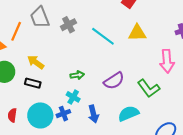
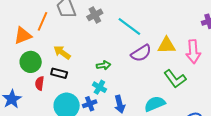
yellow triangle: (137, 33) -> (167, 45), moved
purple semicircle: (114, 81) -> (141, 53), moved
red semicircle: (12, 115) -> (40, 83), moved

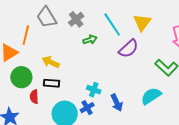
cyan line: (129, 27) -> (112, 25), turned 30
yellow triangle: (167, 45) -> (142, 22), moved, turned -42
green arrow: (104, 65) -> (90, 40), moved

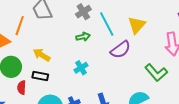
gray cross: (76, 19) -> (83, 12), moved
cyan cross: (94, 90) -> (81, 68), moved, turned 32

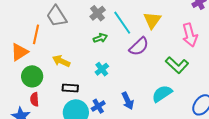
black rectangle: (40, 76) -> (70, 88), moved
red semicircle: (22, 88) -> (34, 99), moved

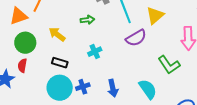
green arrow: (100, 38) -> (87, 20), moved
cyan semicircle: (162, 94) -> (148, 89), turned 75

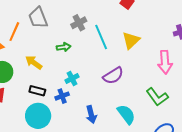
purple semicircle: (136, 38) -> (113, 76), moved
green L-shape: (169, 65) -> (157, 97), moved
blue cross: (83, 87) -> (62, 96), moved

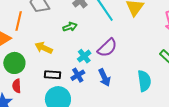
purple semicircle: (113, 76) -> (107, 48), moved
cyan semicircle: (126, 114) -> (144, 81), turned 40
blue arrow: (91, 115) -> (104, 77), moved

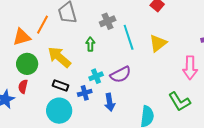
green arrow: (70, 27) -> (90, 44), turned -88
yellow arrow: (44, 48) -> (59, 57), size x1.4

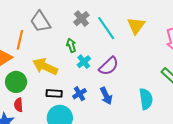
cyan cross: (96, 76) -> (84, 62), moved

